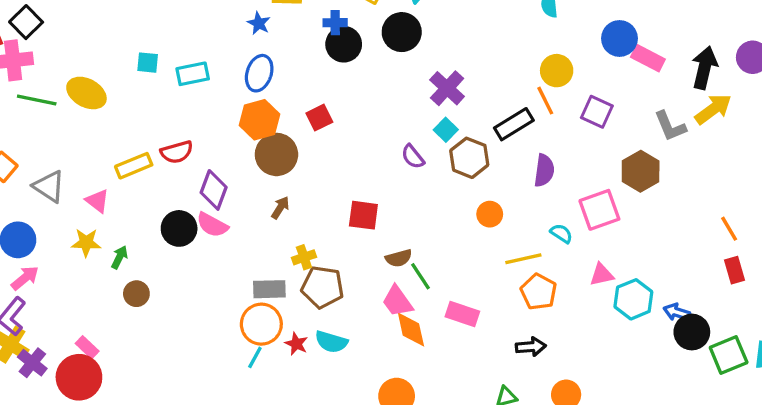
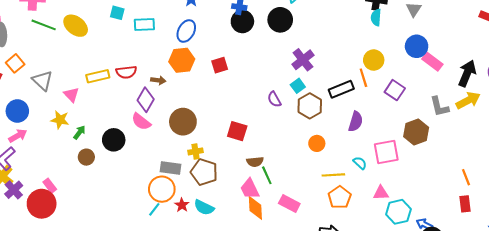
brown circle: (276, 154) -> (183, 122), moved
brown arrow: (280, 208) -> (158, 80), moved, turned 56
black circle: (179, 228) -> (114, 140), moved

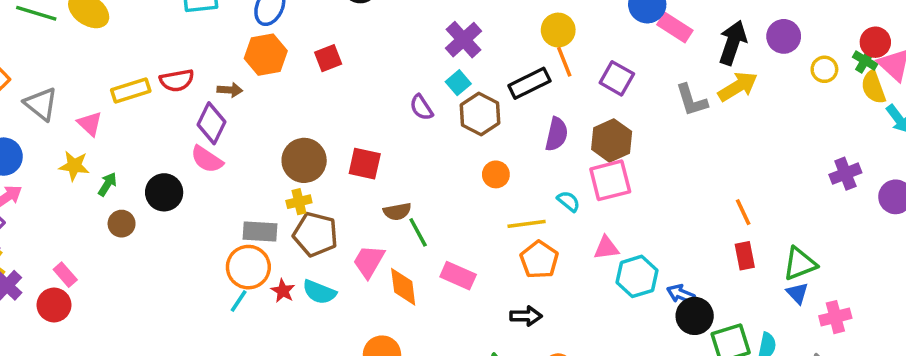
yellow circle: (374, 60) -> (558, 30), moved
brown circle: (183, 122) -> (304, 160), moved
brown hexagon: (416, 132) -> (612, 140), moved
pink trapezoid: (250, 189) -> (369, 261), moved, turned 60
red circle: (42, 204) -> (54, 305), size x0.7

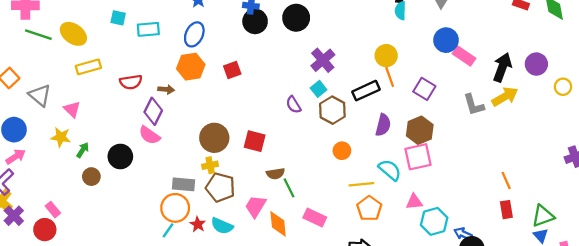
yellow rectangle: (131, 90) -> (88, 67), moved
cyan semicircle: (568, 201) -> (390, 170), size x1.5

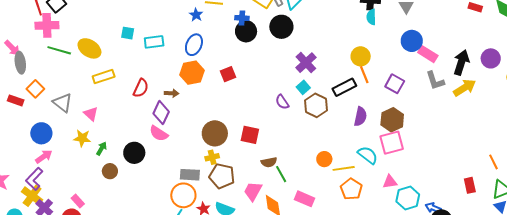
red semicircle: (131, 82) -> (141, 88), turned -54
gray L-shape: (474, 105) -> (435, 81), moved
orange circle: (342, 151) -> (324, 159), moved
orange line: (506, 180) -> (494, 162), moved

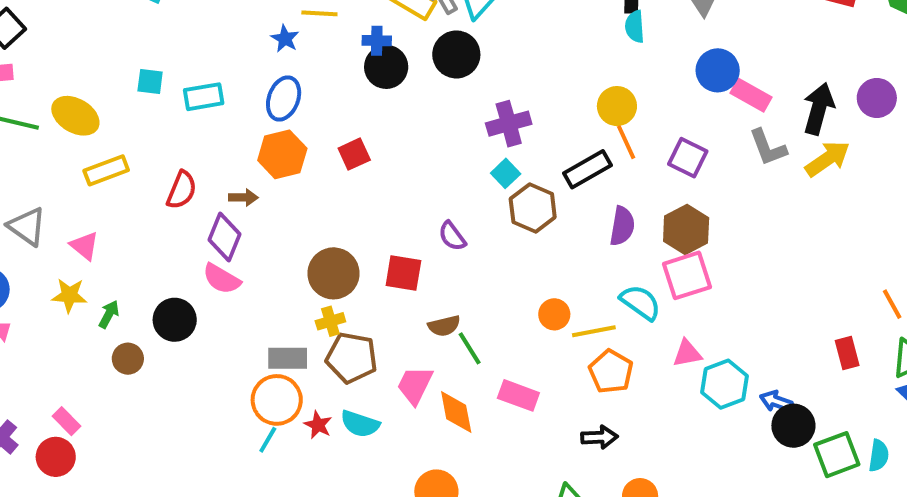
purple cross: (306, 63) -> (509, 124), turned 30
purple semicircle: (282, 102) -> (452, 236), moved

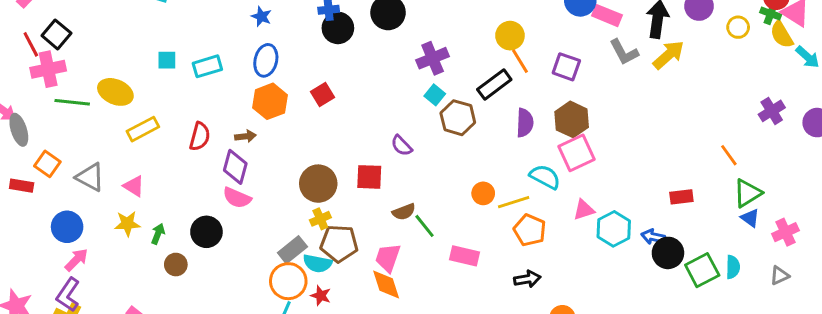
red rectangle: (847, 353) -> (681, 197), moved, turned -75
gray rectangle: (288, 358) -> (292, 250), turned -32
orange diamond: (456, 412) -> (386, 285), moved
cyan semicircle: (360, 424) -> (317, 263), moved

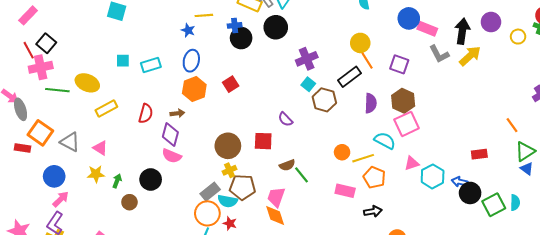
orange square: (47, 164) -> (40, 133), size x1.4
pink rectangle: (464, 256) -> (345, 191), moved

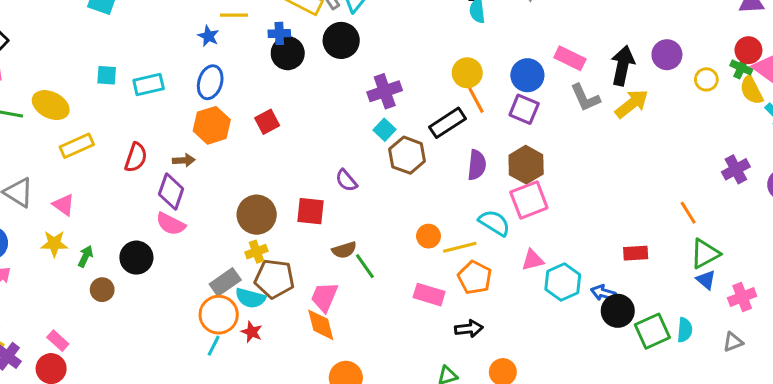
blue circle: (409, 18) -> (527, 75), moved

